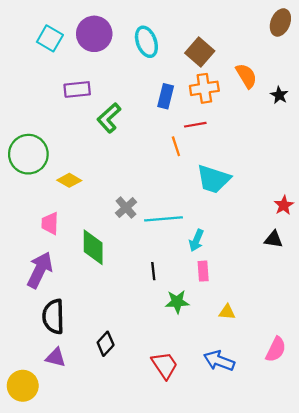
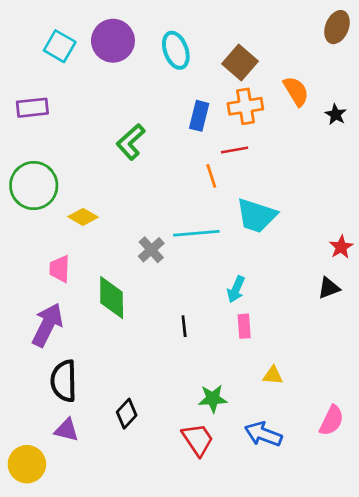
purple rectangle: (77, 89) -> (32, 108), moved
cyan line: (163, 219) -> (196, 233), moved
black triangle: (274, 239) -> (329, 288), turned -30
green star: (177, 302) -> (213, 399), moved

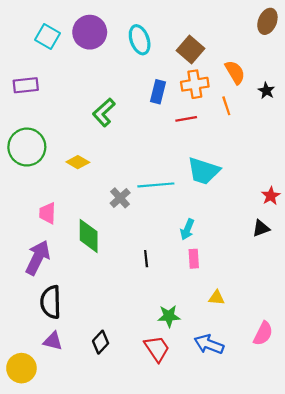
orange line: (211, 176) -> (226, 106), moved
yellow diamond: (83, 217) -> (78, 162), moved
black diamond: (127, 414) -> (101, 342), moved

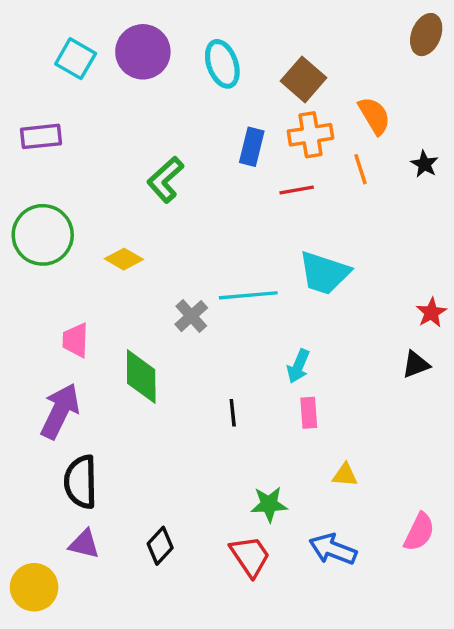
black star: (266, 91) -> (424, 164), moved

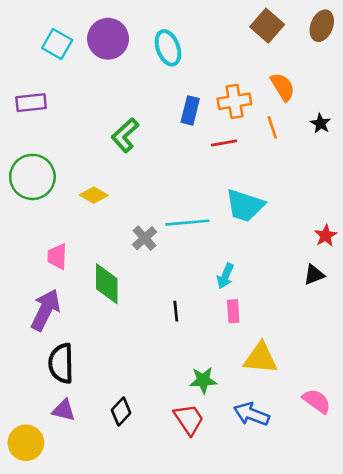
brown square: (304, 79) -> (267, 26), moved
yellow triangle: (345, 475) -> (261, 358), size x1.8
pink semicircle: (419, 532) -> (317, 401), turned -80

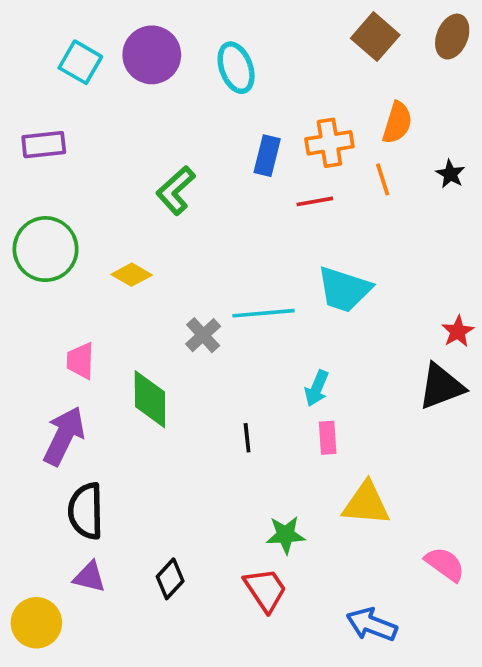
orange semicircle: (283, 87) -> (397, 123), turned 48
black triangle: (314, 275) -> (441, 386), size x1.6
blue arrow: (251, 414) -> (372, 625), moved

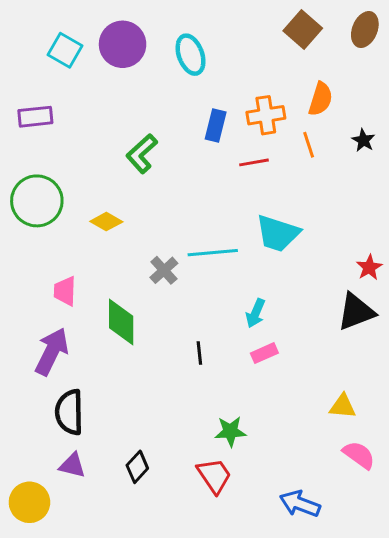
pink rectangle: (328, 438) -> (264, 353), turned 70
yellow triangle: (366, 504) -> (343, 406), moved, size x0.7

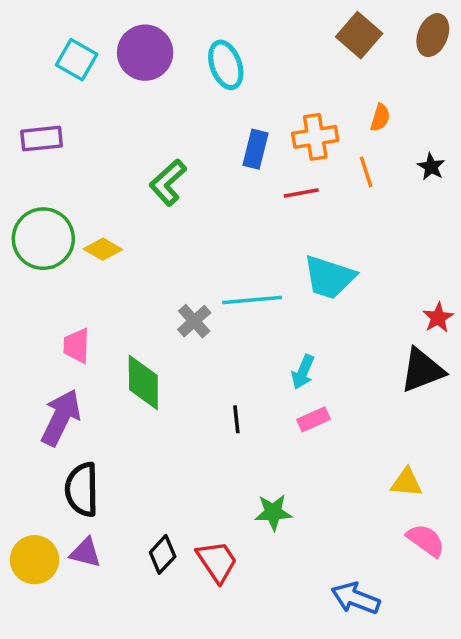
orange semicircle: (321, 99) -> (380, 118), size x0.7
yellow diamond: (106, 222) -> (103, 249), moved
red trapezoid: (214, 476) -> (217, 561), moved
yellow circle: (29, 502) -> (35, 560), moved

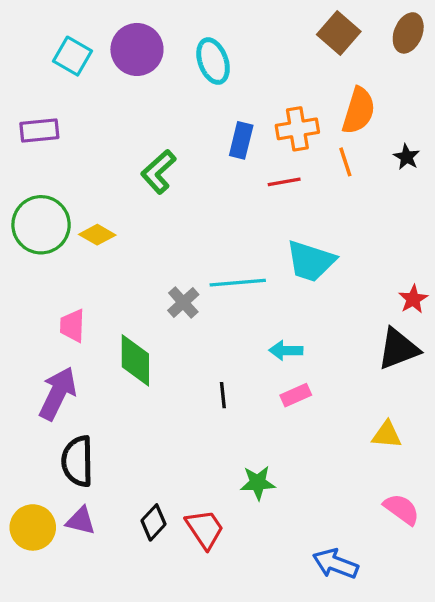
orange semicircle: (380, 118) -> (359, 111), size x1.8
cyan arrow: (303, 372) -> (286, 350), turned 68
yellow triangle: (406, 482) -> (387, 435), moved

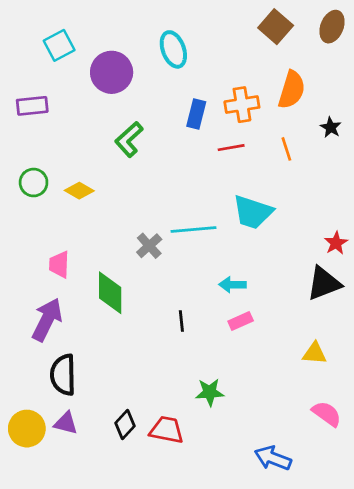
purple circle: (137, 49) -> (112, 72), moved
cyan square: (72, 56) -> (59, 45), turned 32
orange line: (345, 162) -> (286, 149), moved
green circle: (41, 225) -> (34, 183), size x0.6
red trapezoid: (205, 529) -> (167, 430), turned -45

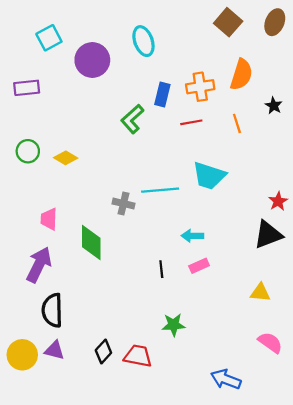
green L-shape: (129, 140) -> (132, 119), moved
gray cross: (149, 246) -> (123, 204), turned -35
black line: (181, 321) -> (161, 269), moved

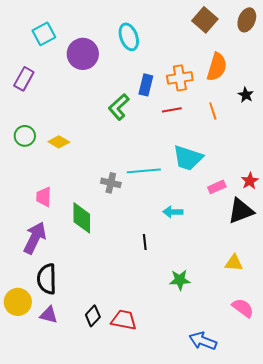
purple rectangle: (27, 88) -> (24, 79), turned -55
pink rectangle: (199, 266) -> (217, 187), moved
green star: (174, 325) -> (180, 280), moved
yellow circle: (22, 355) -> (18, 302), moved

